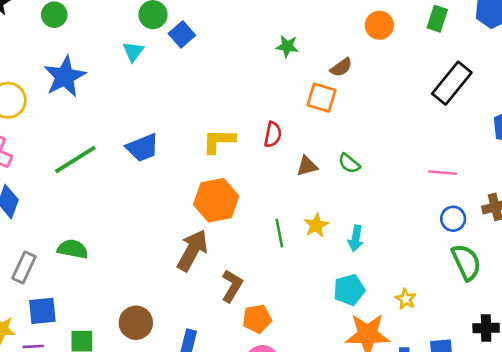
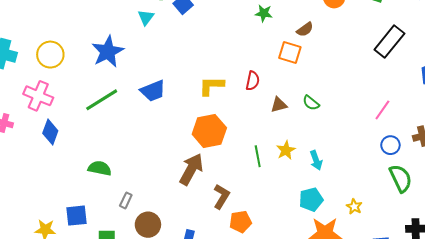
blue star: (65, 77) -> (108, 52), moved
pink line: (443, 173) -> (382, 110), turned -60
cyan arrow: (356, 238) -> (316, 160), turned -30
gray rectangle: (24, 267) -> (126, 200), moved, size x0.7

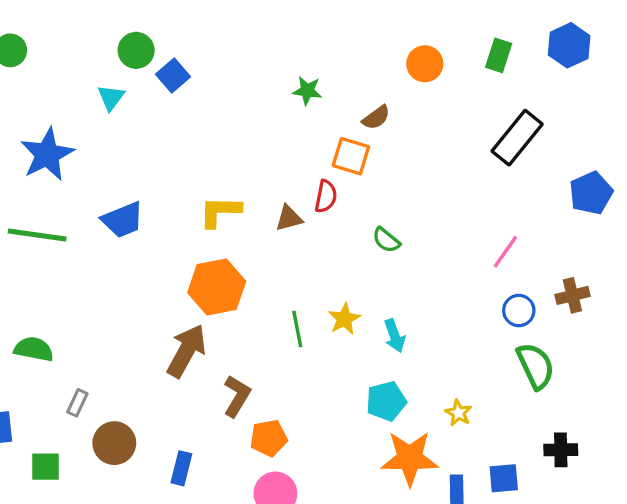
red semicircle: (253, 81) -> (326, 196), moved
green line: (102, 100) -> (37, 235), turned 40
brown triangle: (279, 105) -> (289, 218), moved

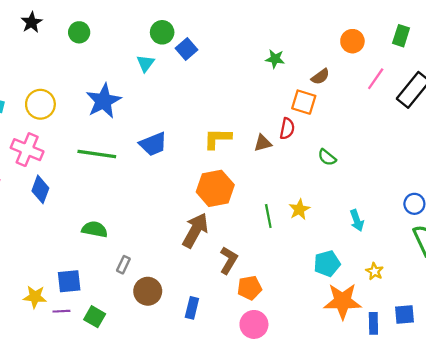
pink line: (505, 252) -> (376, 79), moved
cyan arrow: (395, 336) -> (357, 220), moved
green square: (45, 467) -> (95, 317), moved, turned 30

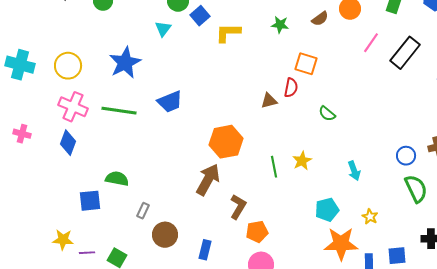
brown semicircle: (320, 77) -> (320, 19), moved
yellow L-shape: (217, 139) -> (228, 33), moved
pink cross: (27, 150) -> (73, 107), moved
blue square: (69, 281) -> (90, 201), moved

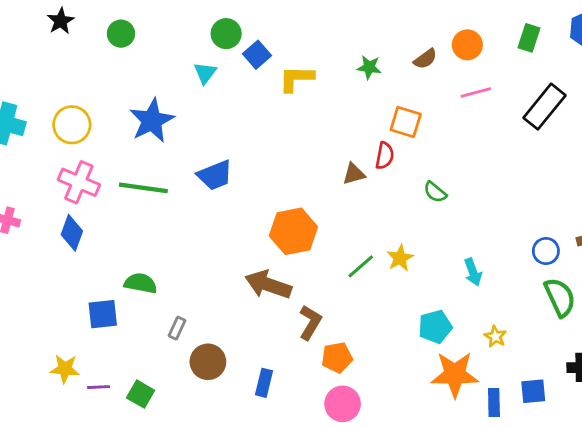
pink line: (371, 43) -> (476, 93), moved, turned 40
green line: (274, 167) -> (361, 266), turned 60
brown arrow: (208, 180) -> (268, 285), turned -100

